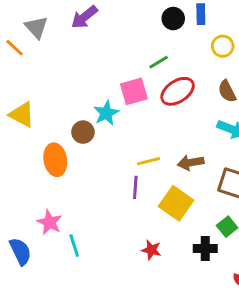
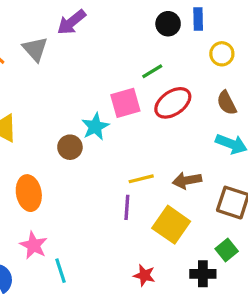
gray triangle: (36, 27) -> (35, 49), moved
orange ellipse: (55, 160) -> (29, 193), moved

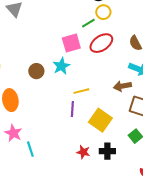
yellow circle: (222, 54) -> (103, 12), moved
cyan star: (95, 127) -> (61, 66), moved
brown arrow: (187, 180) -> (122, 86), moved
black cross: (203, 274) -> (107, 151), moved

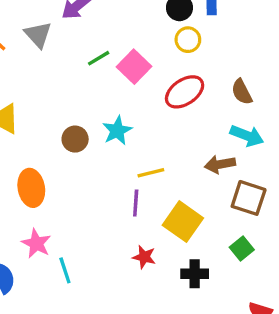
green line: (88, 23) -> (99, 58), moved
pink square: (71, 43) -> (134, 67), moved, turned -30
red star: (83, 152) -> (144, 257), moved

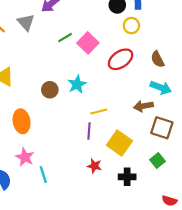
yellow circle: (188, 40) -> (131, 26), moved

